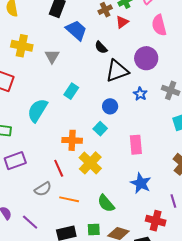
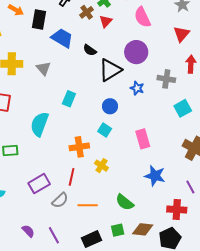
purple rectangle: (15, 161) -> (39, 184), moved
yellow cross: (90, 163) -> (101, 166), size x0.6
red line: (59, 168) -> (72, 177), turned 48
purple line: (30, 222) -> (54, 235), turned 30

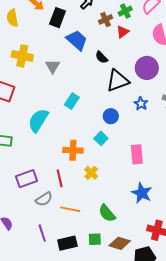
red line: (72, 177) -> (60, 178), turned -36
purple line: (54, 235) -> (42, 233), moved

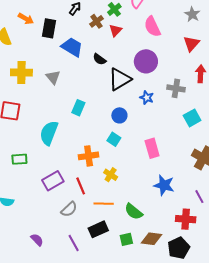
purple rectangle: (27, 179) -> (53, 181), moved
orange line: (70, 209) -> (104, 204), moved
black rectangle: (67, 243) -> (98, 229), moved

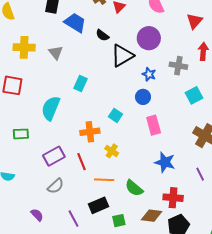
blue circle: (119, 115) -> (143, 97), moved
gray semicircle: (69, 209) -> (56, 186), moved
red cross: (186, 219) -> (173, 198), moved
green square: (126, 239) -> (119, 221), moved

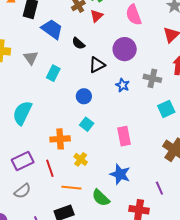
black triangle: (122, 56) -> (97, 65), size x0.7
cyan rectangle: (81, 83) -> (53, 73), moved
blue circle: (143, 97) -> (84, 96), moved
blue star: (165, 162) -> (120, 174), moved
purple line: (200, 174) -> (159, 188), moved

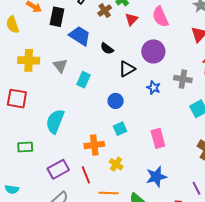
red triangle: (97, 16) -> (131, 19), moved
cyan square: (87, 124) -> (120, 129), turned 32
blue star: (120, 174) -> (156, 177), turned -30

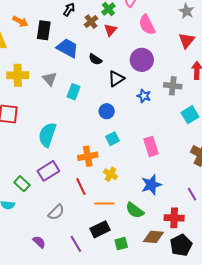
red triangle: (131, 19) -> (110, 30), moved
green rectangle: (25, 147) -> (22, 184), moved, turned 49
purple rectangle: (58, 169) -> (48, 171), moved

